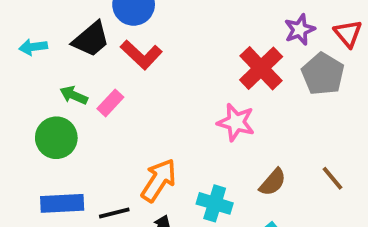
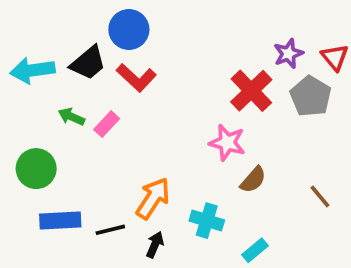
cyan arrow: (33, 47) -> (32, 70), size x1.6
green circle: (56, 138) -> (36, 169), moved
brown semicircle: (273, 182) -> (253, 180), moved

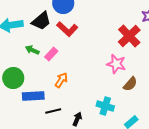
orange arrow: (153, 198) -> (61, 80), moved, size x0.7
blue rectangle: (60, 221) -> (33, 96), moved

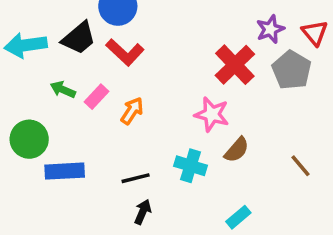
orange arrow: (61, 80) -> (132, 111), moved
cyan cross: (105, 106) -> (191, 166), moved
black line: (53, 111) -> (136, 178), moved

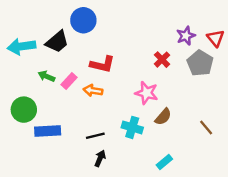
red L-shape: (125, 52) -> (102, 64), moved, turned -30
red cross: (235, 65) -> (162, 60), size x0.6
orange arrow: (132, 111) -> (93, 91), turned -114

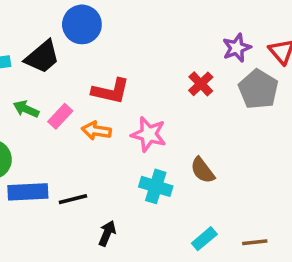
pink star: (147, 93) -> (149, 134), moved
brown semicircle: (163, 117) -> (203, 170), turned 102
brown line: (206, 127) -> (255, 242), moved, turned -56
black line: (95, 136) -> (73, 199), moved

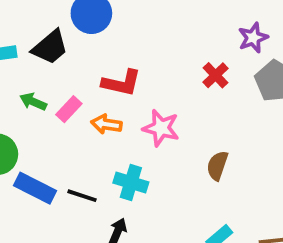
brown semicircle: (203, 170) -> (217, 166), turned 56
cyan cross: (156, 186) -> (131, 182), moved
blue rectangle: (28, 192) -> (35, 188), turned 30
black line: (73, 199) -> (82, 196), turned 32

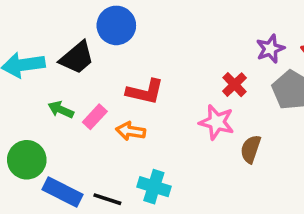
pink star: (161, 128) -> (217, 122), moved
brown semicircle: (217, 166) -> (251, 149), moved

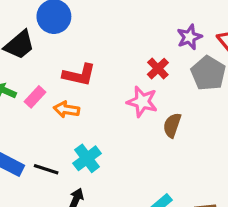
cyan cross: (154, 187) -> (87, 158), turned 36

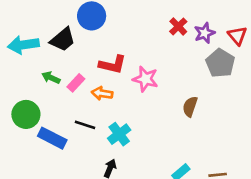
red cross: (158, 69) -> (178, 26), moved
pink star: (142, 102) -> (145, 79), moved
black line: (46, 169) -> (85, 125), moved

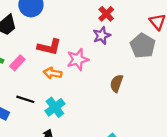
purple star: (205, 33) -> (102, 36), moved
pink star: (145, 79) -> (78, 59), turned -30
orange arrow: (102, 93) -> (53, 73), moved

